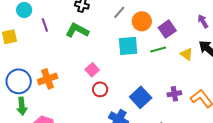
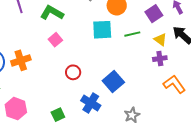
purple square: (167, 29) -> (154, 14), moved
pink square: (92, 70) -> (55, 40), moved
purple cross: (174, 94) -> (160, 59), moved

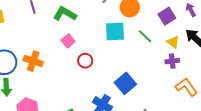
green line: (132, 34) -> (145, 36), turned 56
orange cross: (21, 60) -> (33, 61), turned 36
red circle: (73, 72) -> (85, 61), moved

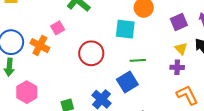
green line: (145, 36) -> (138, 60), moved, turned -56
pink square: (68, 41) -> (58, 28), moved
red circle: (85, 61) -> (91, 53), size x1.6

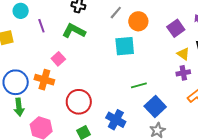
red circle: (91, 53) -> (79, 102), moved
green line: (138, 60) -> (139, 85), moved
blue square: (127, 82) -> (155, 107), moved

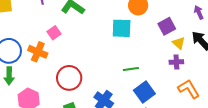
purple square: (176, 28) -> (167, 26), moved

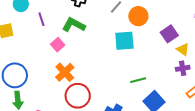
pink square: (54, 33) -> (58, 45), moved
orange cross: (38, 52) -> (65, 72), moved, turned 30

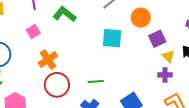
orange circle: (138, 16) -> (141, 18), moved
pink square: (58, 45) -> (33, 32), moved
green line: (138, 80) -> (96, 82), moved

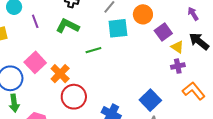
pink square: (33, 32) -> (35, 62), moved, size x1.5
cyan square: (112, 38) -> (118, 28), moved
green line: (96, 82) -> (93, 50), moved

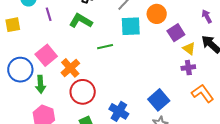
green arrow: (14, 103) -> (41, 84), moved

